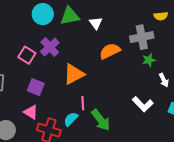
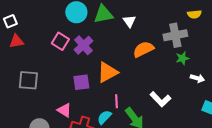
pink square: (27, 55) -> (60, 41), moved
white arrow: (164, 80) -> (197, 78), turned -48
purple square: (36, 87) -> (81, 82), moved, turned -30
white L-shape: (143, 104) -> (160, 99), moved

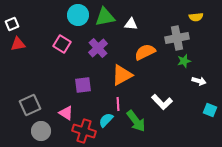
white triangle: (129, 21) -> (131, 24), turned -48
purple cross: (83, 45) -> (98, 48), moved
orange triangle: (107, 72) -> (122, 75), moved
gray square: (28, 80) -> (30, 105), moved, turned -30

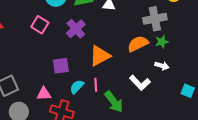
orange semicircle: (145, 52) -> (138, 44), moved
white arrow: (199, 81) -> (162, 66), moved
pink triangle: (66, 113) -> (44, 94), turned -35
cyan semicircle: (106, 120) -> (77, 87), moved

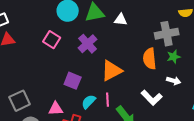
orange semicircle: (138, 44) -> (150, 59), turned -70
purple square: (61, 66) -> (73, 81), turned 30

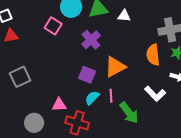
pink square: (52, 40) -> (53, 26), moved
purple square: (73, 81) -> (87, 75), moved
gray square: (20, 101) -> (20, 77), moved

